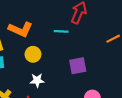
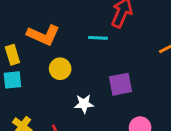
white star: (37, 80) -> (84, 104), moved

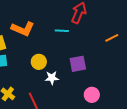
yellow circle: (60, 69) -> (39, 62), moved

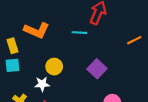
purple square: (78, 64) -> (97, 69), turned -36
white star: (52, 78) -> (42, 84), moved

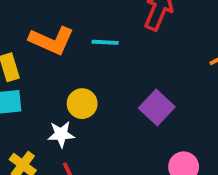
cyan line: (79, 33) -> (105, 42), moved

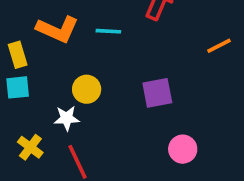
purple square: (157, 107) -> (157, 93), turned 36

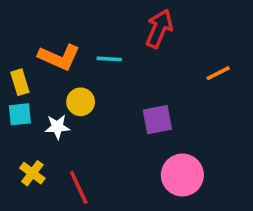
yellow circle: (87, 89) -> (81, 102), moved
white star: (67, 118) -> (57, 127), moved
pink circle: (183, 149) -> (182, 175), size x1.5

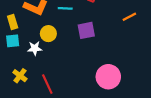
purple square: (157, 120) -> (86, 30), moved

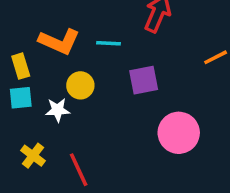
pink circle: (108, 77) -> (179, 133), moved

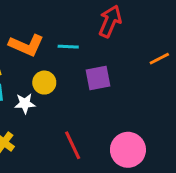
pink circle: (179, 133) -> (128, 150), moved
red line: (79, 170) -> (73, 145), moved

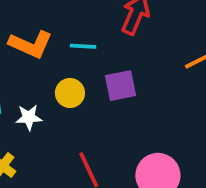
yellow circle: (44, 83) -> (70, 93), moved

